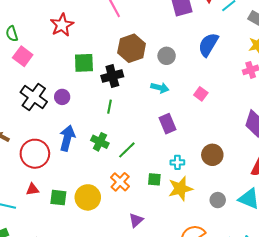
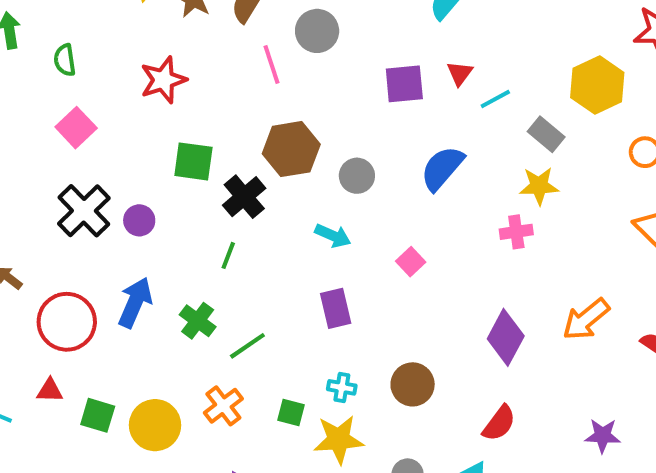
green semicircle: (12, 34) -> (65, 60), moved
black cross: (112, 76) -> (244, 197), turned -35

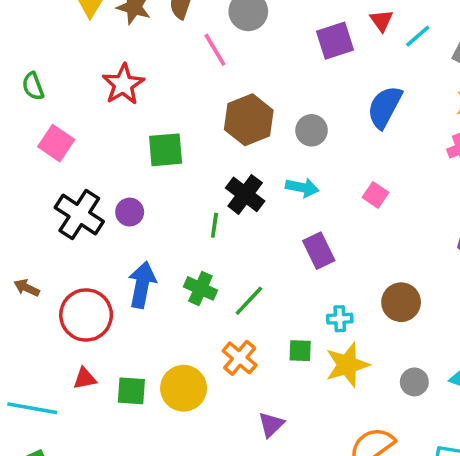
black cross: (244, 197) -> (245, 194), moved

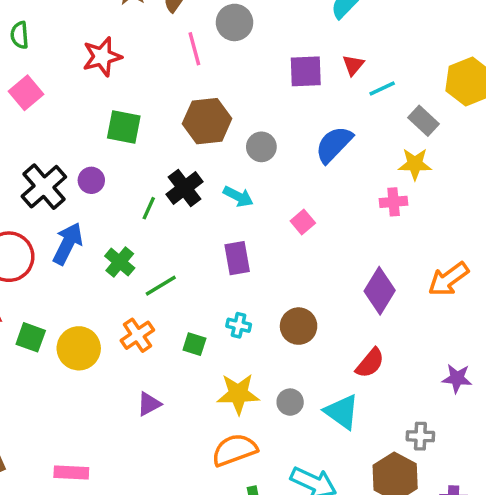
purple circle: (130, 212) -> (91, 180), moved
black cross: (79, 214) -> (44, 187), moved
yellow star: (347, 365) -> (238, 394), moved

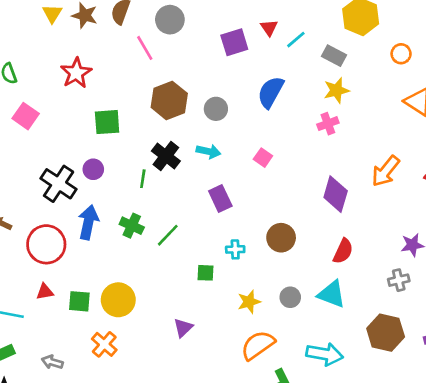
orange cross: (137, 335) -> (104, 344), moved
yellow star: (238, 394) -> (249, 302), size x0.7
gray cross: (420, 436) -> (399, 280), moved

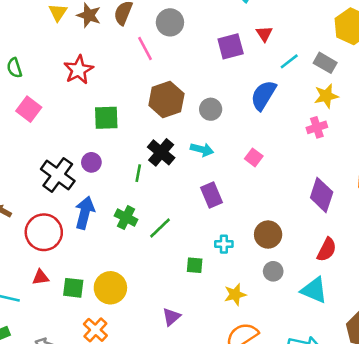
cyan line: (296, 40) -> (289, 61), moved
gray circle: (290, 297) -> (273, 271), moved

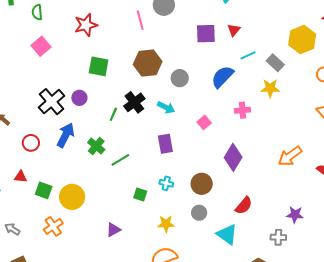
pink cross: (317, 127) -> (242, 110), moved
purple diamond: (322, 195) -> (233, 157), moved
red circle: (44, 232) -> (31, 143), size x0.6

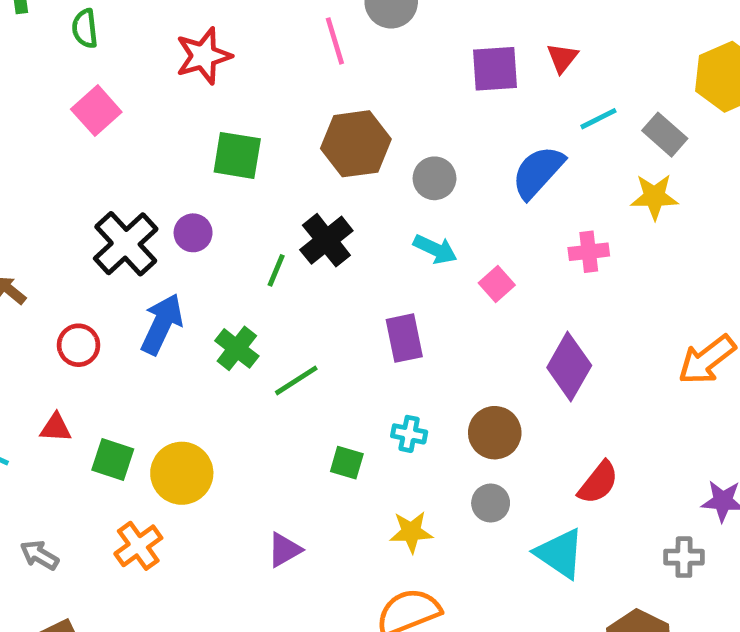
cyan arrow: (166, 107) -> (435, 249), moved

